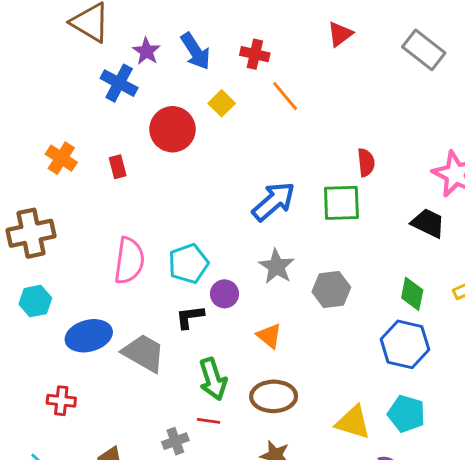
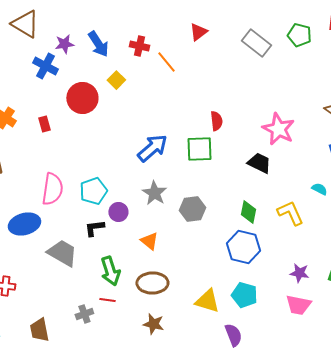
purple star: (147, 51) -> (64, 44), turned 30
orange line: (285, 96) -> (166, 62), moved
blue ellipse: (89, 336) -> (24, 224), moved

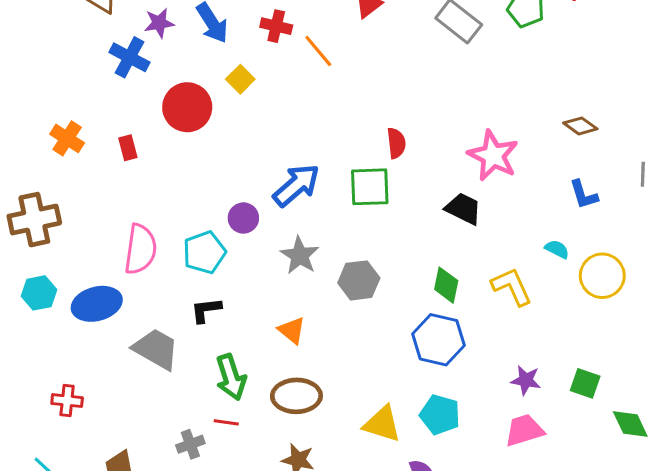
purple circle: (118, 212) -> (243, 218), moved
pink trapezoid: (298, 305) -> (524, 430), turned 152

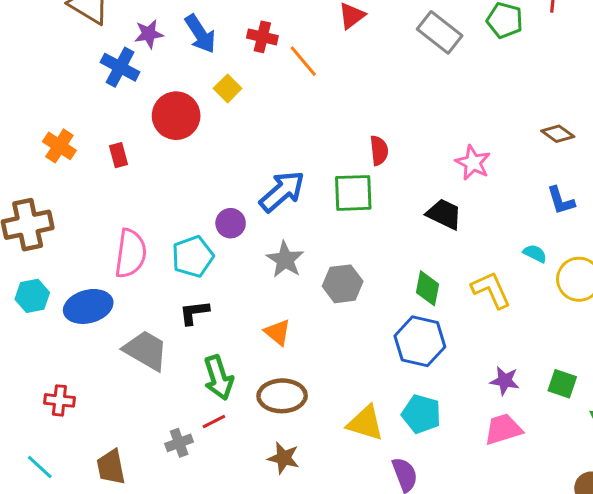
pink star: (493, 156) -> (473, 163), size x0.7
red line: (226, 422) -> (214, 422), turned -35

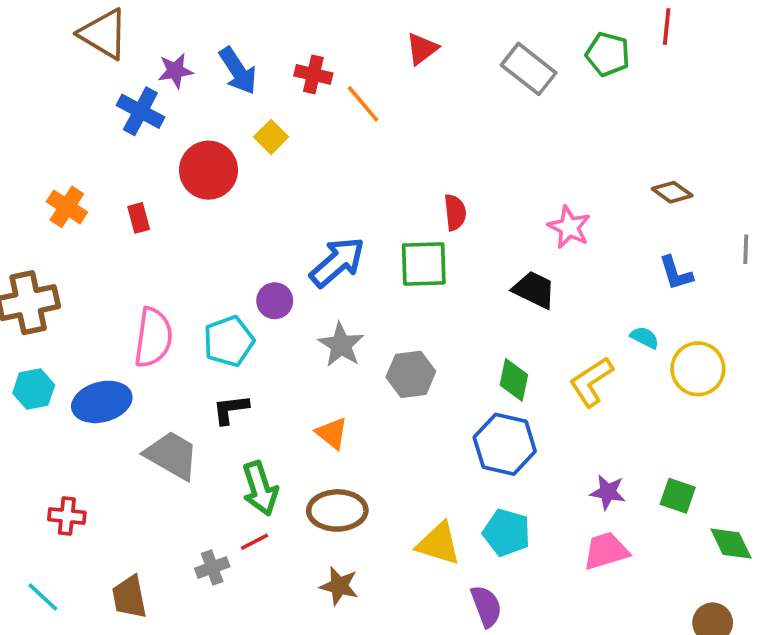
yellow L-shape: (491, 290) -> (591, 382), turned -99

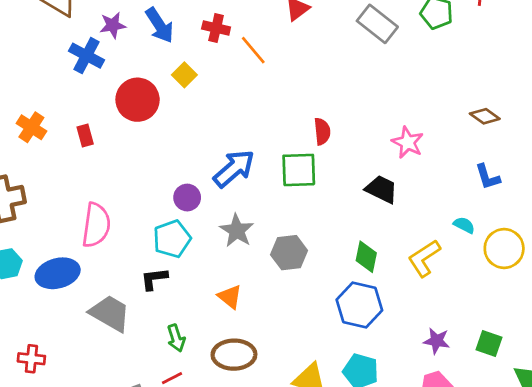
cyan pentagon: (229, 341) -> (172, 239), moved
green arrow: (260, 488) -> (176, 338), size x0.7

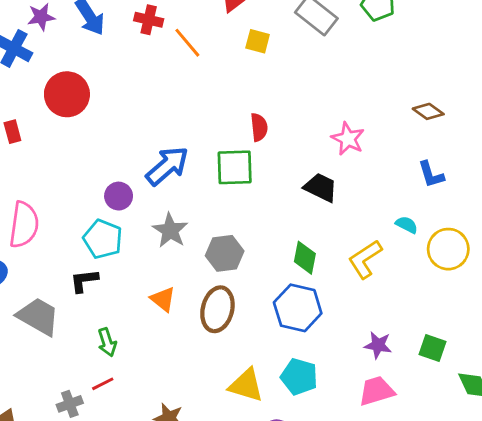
yellow square: (184, 75) -> (258, 41), moved, turned -30
cyan pentagon: (172, 239) -> (103, 239), turned -30
brown ellipse: (234, 355) -> (217, 309), moved, turned -75

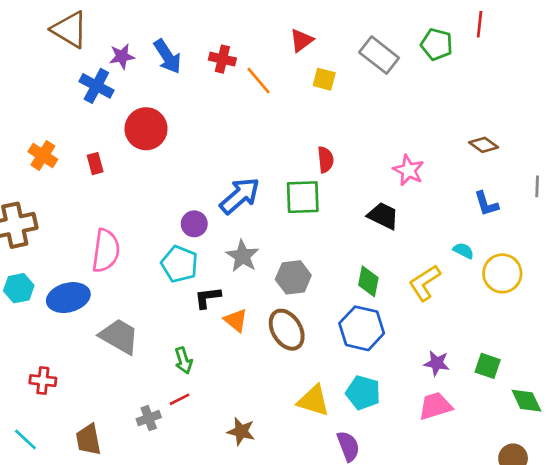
black L-shape: (84, 281) -> (208, 298), moved
brown ellipse: (217, 309) -> (287, 330), turned -45

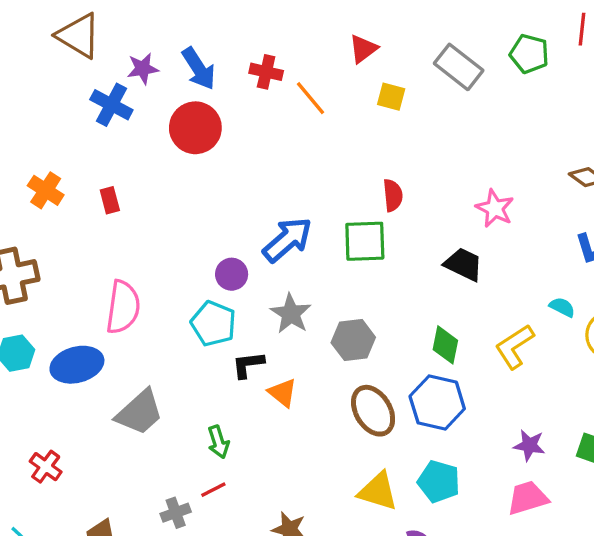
red circle: (146, 129) -> (195, 128), moved
brown ellipse: (287, 330) -> (373, 411), moved
gray trapezoid: (119, 336) -> (139, 412), turned 108
red cross: (43, 381) -> (46, 467), turned 30

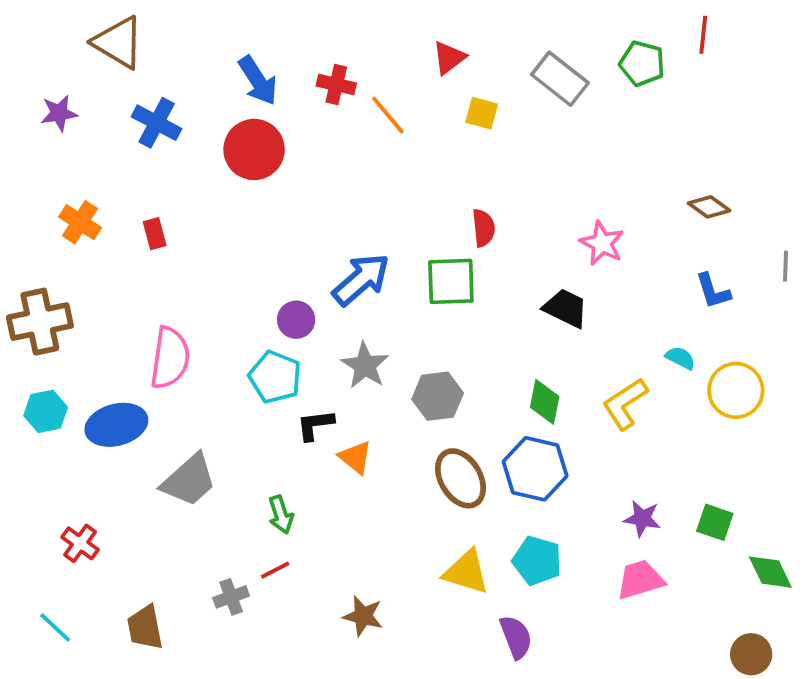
purple star: (143, 69) -> (59, 113), moved

